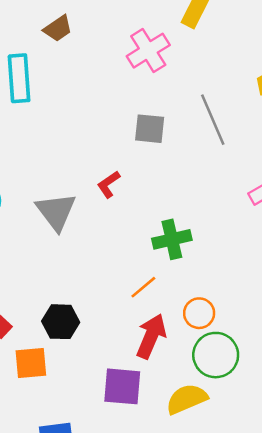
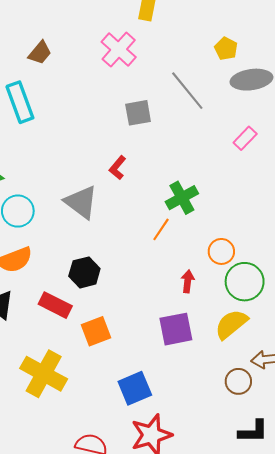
orange line: (143, 287) -> (161, 229), moved
black hexagon: (61, 322) -> (84, 272), moved
red arrow: (151, 336) -> (188, 281), size x0.6

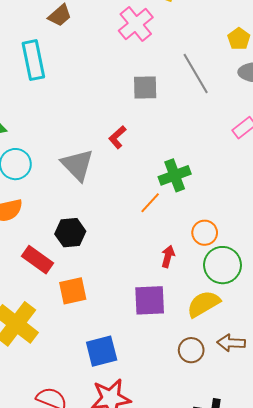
brown circle: (238, 381) -> (191, 350), moved

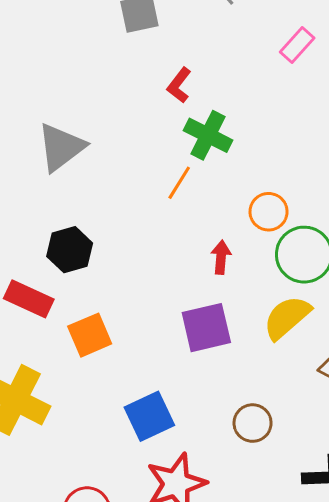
red L-shape: (117, 137) -> (179, 85), moved
gray triangle: (77, 165) -> (61, 147), turned 48
green cross: (175, 175) -> (208, 135), turned -32
brown circle: (191, 350) -> (253, 423), moved

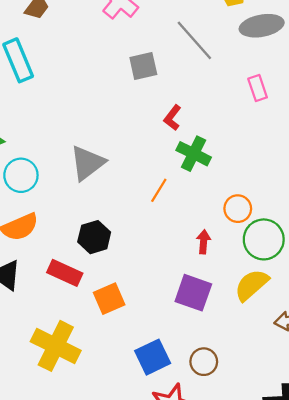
pink rectangle: (297, 45) -> (258, 88), turned -60
orange line: (179, 183) -> (159, 190), moved
purple square: (206, 328) -> (193, 293), turned 33
brown circle: (253, 423) -> (204, 362), moved

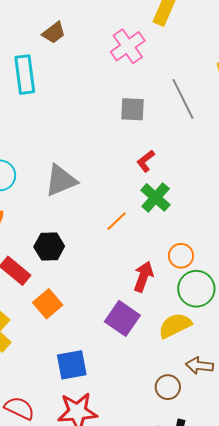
red arrow: (204, 242) -> (143, 277), size x1.4
orange square: (109, 299) -> (48, 304), turned -32
brown circle: (204, 362) -> (168, 387), moved

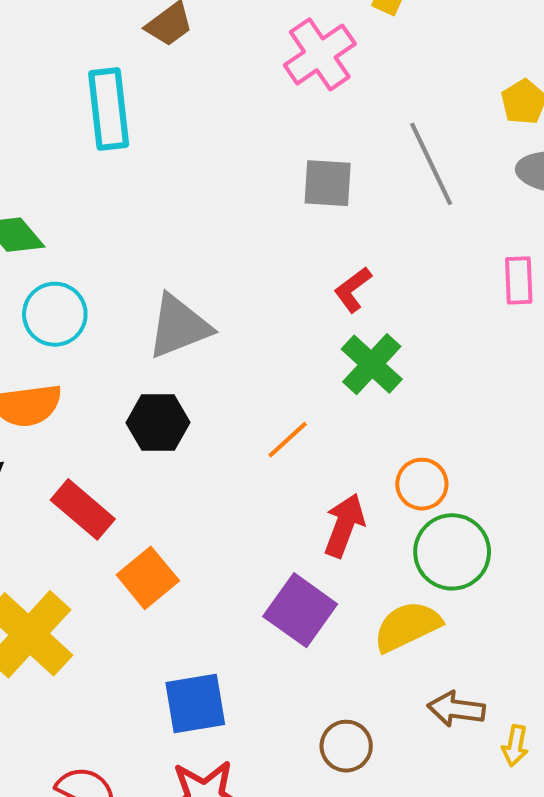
orange line: (117, 221) -> (288, 440), moved
black hexagon: (49, 247) -> (158, 423), moved
brown circle: (168, 387) -> (346, 746), moved

